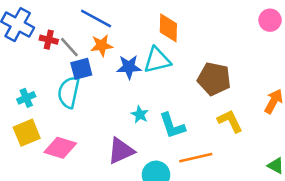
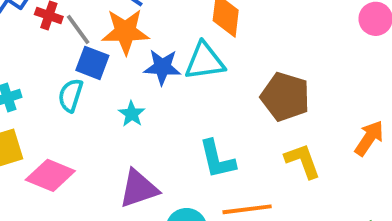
orange star: (102, 45) -> (125, 32), size x1.4
blue square: (81, 69) -> (92, 63), turned 30
cyan semicircle: (69, 92) -> (71, 95), size x0.7
cyan star: (140, 115) -> (132, 114), moved

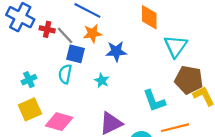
orange star: (125, 32) -> (92, 33), size x0.7
cyan triangle: (205, 61) -> (176, 46), moved, turned -40
brown pentagon: (285, 97) -> (189, 80), moved

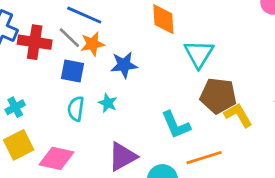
red cross: (47, 29) -> (35, 42), size x1.6
gray line: (65, 35) -> (69, 38), moved
cyan semicircle: (65, 74) -> (76, 109), moved

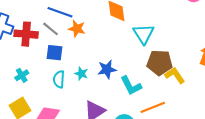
orange star: (92, 44) -> (77, 29), moved, turned 30
blue star: (124, 65) -> (107, 69), moved
cyan cross: (15, 107) -> (22, 75), moved

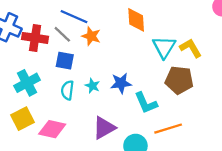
cyan cross: (22, 75) -> (27, 83), size x1.6
yellow L-shape: (175, 75) -> (191, 48), moved

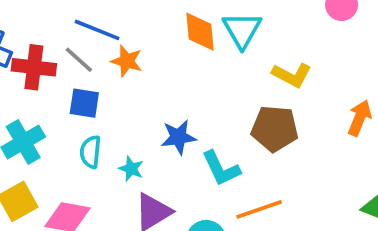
cyan triangle: (164, 47) -> (242, 30), moved
yellow L-shape: (191, 48) -> (292, 75), turned 150
cyan star: (92, 86) -> (131, 169), moved

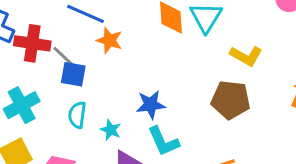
gray line: (79, 60) -> (64, 57), moved
cyan L-shape: (221, 168) -> (163, 141), moved

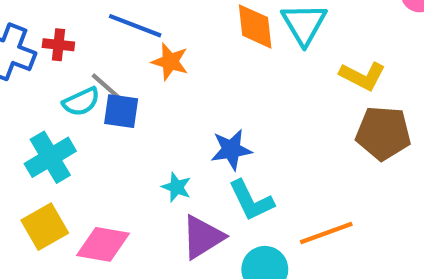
red cross: (32, 43) -> (58, 45), moved, size x0.6
brown pentagon: (231, 100) -> (383, 133), moved
cyan semicircle: (77, 115) -> (81, 102), moved, turned -120

